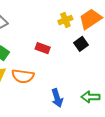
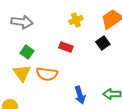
yellow cross: (65, 20) -> (76, 20), moved

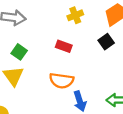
orange semicircle: (47, 74) -> (61, 81), moved

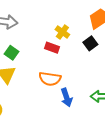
yellow cross: (75, 15) -> (62, 32), moved, turned -32

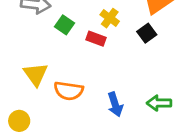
green square: (12, 53) -> (64, 25), moved
orange semicircle: (50, 79) -> (69, 91), moved

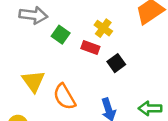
black square: (147, 33) -> (116, 63), moved
orange semicircle: (69, 91) -> (64, 97), turned 52

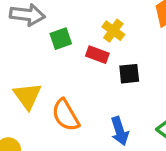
green square: (61, 35) -> (61, 39), turned 36
black square: (116, 63) -> (129, 74), turned 30

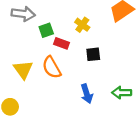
red rectangle: (97, 55) -> (61, 43), moved
orange semicircle: (66, 115) -> (52, 67), moved

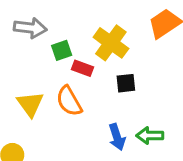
yellow cross: (82, 25) -> (111, 43), size x1.6
green arrow: (122, 93) -> (150, 136), moved

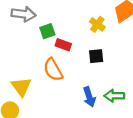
yellow cross: (111, 43) -> (97, 24), moved, size x0.6
yellow triangle: (30, 104) -> (21, 87), moved

